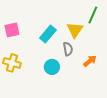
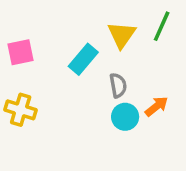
yellow triangle: (75, 30) -> (122, 35), moved
cyan circle: (52, 67) -> (125, 117), moved

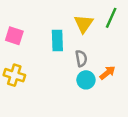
pink square: (21, 52) -> (14, 36), turned 30
cyan rectangle: (83, 59) -> (57, 41), turned -42

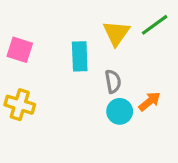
green line: (111, 18) -> (155, 25), turned 30

